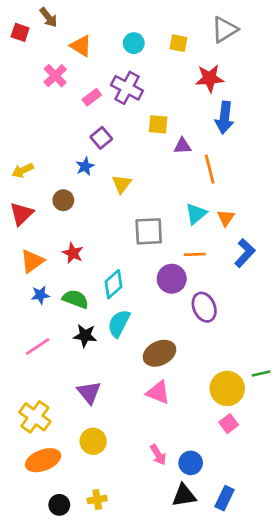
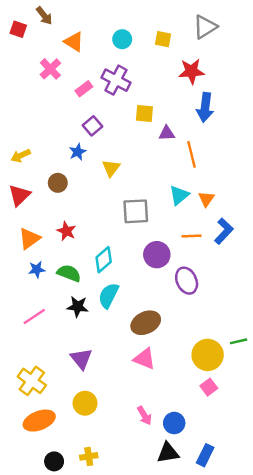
orange line: (195, 254) -> (192, 236), moved

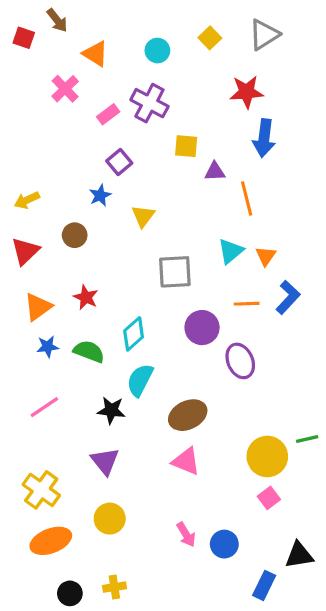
yellow square: (163, 39) -> (210, 38), moved, turned 35
black star: (78, 307) -> (111, 410), moved
black triangle: (168, 453) -> (299, 555), moved

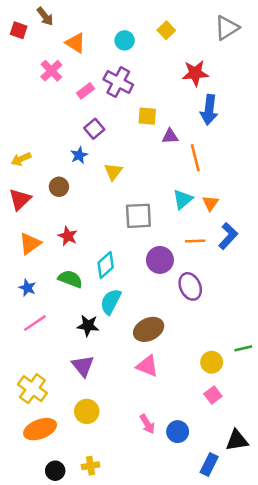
gray triangle: (264, 35) -> (227, 28), moved
blue star: (48, 347) -> (27, 288), moved, turned 30
yellow circle: (267, 456) -> (212, 362), size x0.7

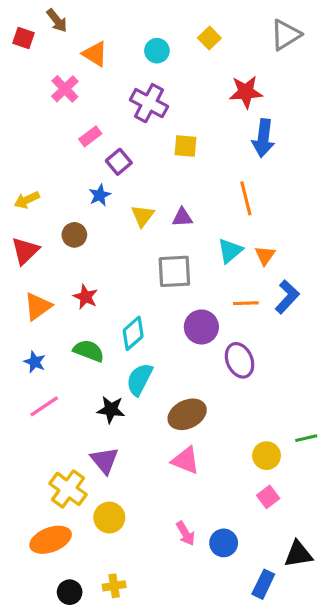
pink rectangle: (85, 91) -> (90, 136), moved
purple triangle: (170, 136) -> (182, 217), moved
yellow cross: (32, 389) -> (68, 489), moved

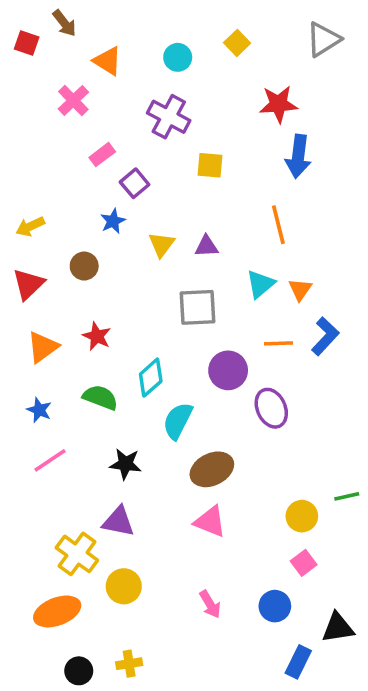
cyan semicircle: (139, 379) -> (178, 421), moved
purple triangle: (105, 460) -> (118, 522), turned -40
blue circle: (224, 543) -> (275, 606), moved

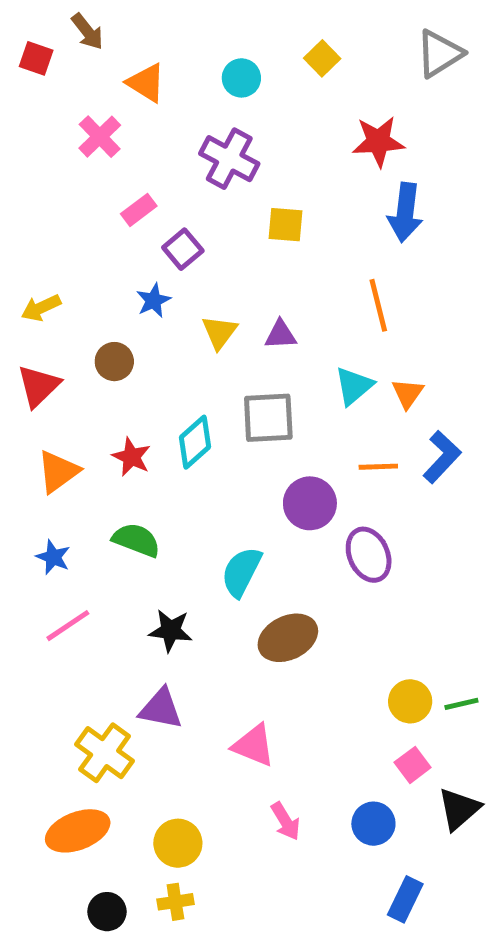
cyan diamond: (151, 378) -> (195, 442), moved
green line: (347, 496) -> (461, 704), moved
pink triangle: (210, 522) -> (254, 745), moved
yellow circle: (124, 586) -> (178, 843), moved
black triangle: (338, 628) -> (459, 809), moved, turned -32

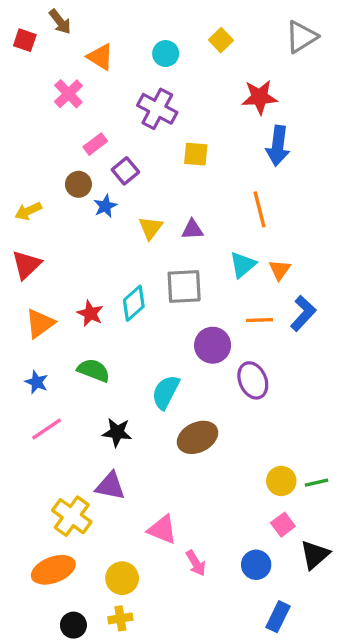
brown circle: (114, 362) -> (78, 184), moved
pink triangle: (254, 745) -> (162, 530), moved

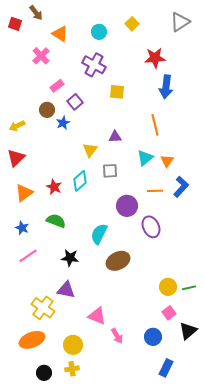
yellow triangle: (151, 228) -> (90, 150), moved
gray square: (184, 287) -> (110, 171), size x0.7

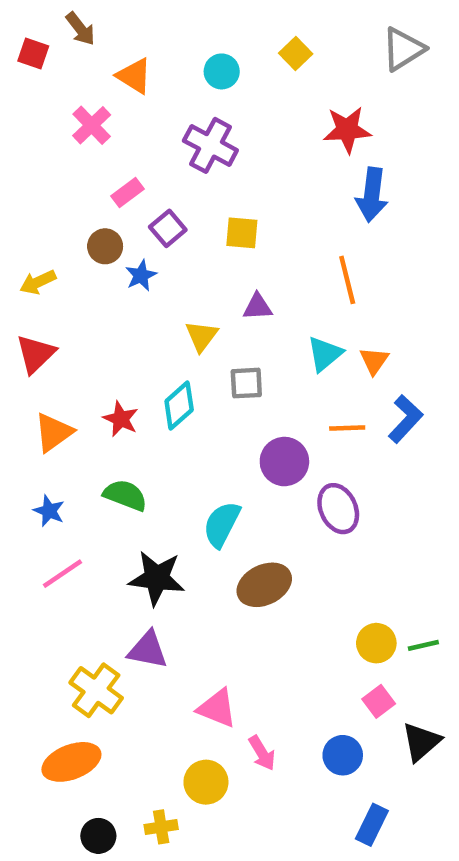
yellow square: (117, 92) -> (242, 233), moved
black star: (70, 258) -> (157, 578), size x1.4
yellow circle: (73, 345) -> (206, 782), moved

